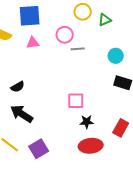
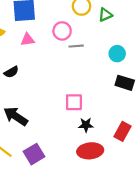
black semicircle: (18, 87) -> (11, 72), moved

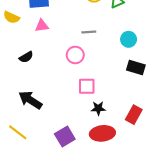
pink circle: (62, 31) -> (75, 55), moved
purple square: (34, 154) -> (65, 137), moved

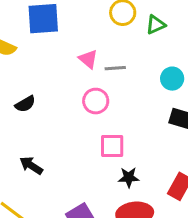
pink triangle: (42, 26) -> (88, 59), moved, turned 48
black arrow: (30, 100) -> (31, 165), size x0.7

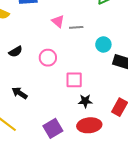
cyan circle: (172, 79) -> (103, 44), moved
pink circle: (96, 101) -> (48, 58), moved

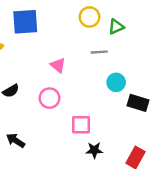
pink triangle: (58, 21) -> (58, 65), moved
gray line: (76, 27) -> (99, 52), moved

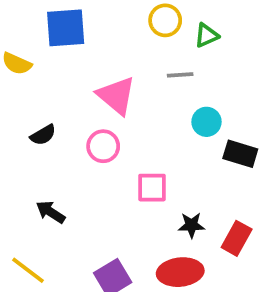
pink triangle: (58, 65) -> (116, 96), size x1.6
black star: (94, 150) -> (191, 225), moved

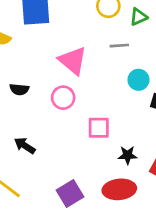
black semicircle: (43, 135) -> (19, 89), turned 36

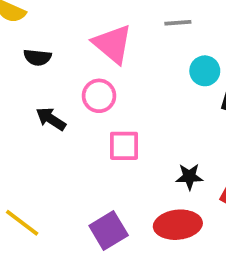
black semicircle: (19, 89) -> (37, 57), moved
pink square: (99, 128) -> (124, 146), moved
black arrow: (25, 146) -> (51, 119), moved

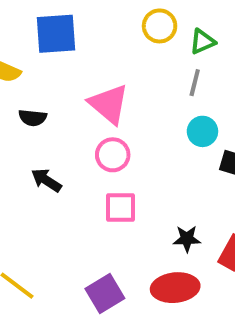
gray line: (178, 23) -> (195, 83), moved, turned -72
pink circle: (99, 96) -> (113, 155), moved

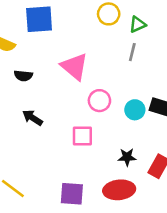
cyan circle: (202, 131) -> (135, 110), moved
pink circle: (113, 155) -> (99, 101), moved
purple square: (105, 293) -> (72, 194), turned 35

